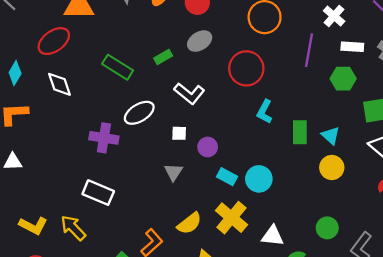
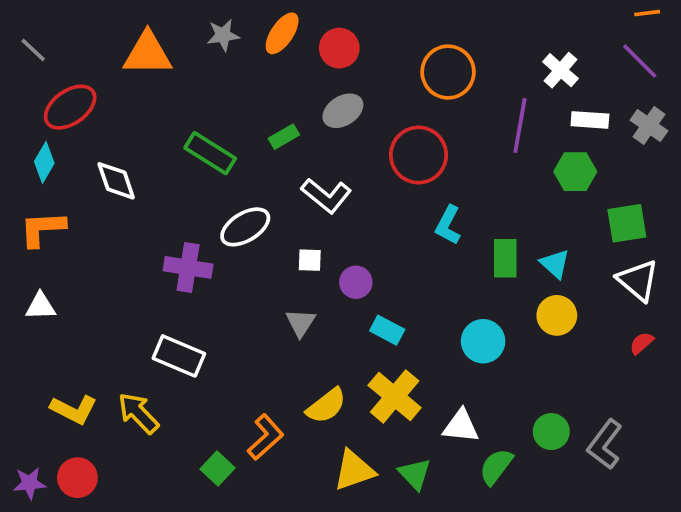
red ellipse: (54, 41) -> (70, 107), moved
cyan circle: (259, 179) -> (483, 341), moved
green circle: (327, 228) -> (551, 432), moved

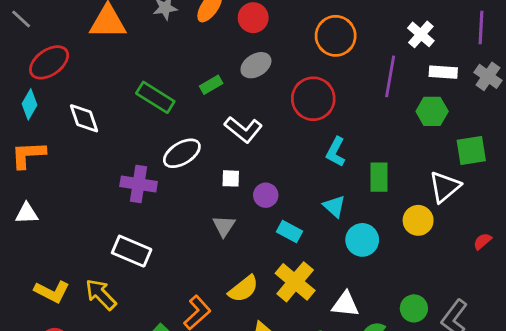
purple line: (640, 61) -> (481, 27), turned 48
cyan triangle: (555, 264) -> (334, 206), moved
white triangle: (638, 280) -> (445, 187), moved, turned 40

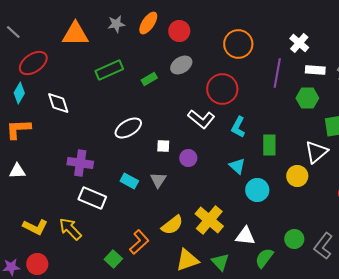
green rectangle: (155, 97) -> (109, 70), moved, turned -56
white L-shape: (243, 129) -> (201, 119), moved
purple cross: (139, 184) -> (80, 163), moved
cyan rectangle: (289, 232) -> (129, 181), moved

